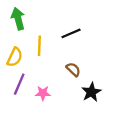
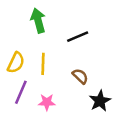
green arrow: (18, 19) -> (38, 21), moved
yellow line: (39, 46) -> (43, 64), moved

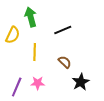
yellow semicircle: (16, 63) -> (13, 35), moved
purple line: (21, 92) -> (17, 87), moved

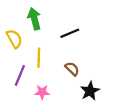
yellow semicircle: (13, 35) -> (14, 39), turned -54
purple line: (17, 87) -> (20, 75), moved

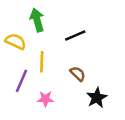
yellow semicircle: (14, 39) -> (16, 41), turned -36

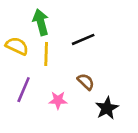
yellow line: (42, 62) -> (46, 54), moved
pink star: (45, 99) -> (58, 100), moved

